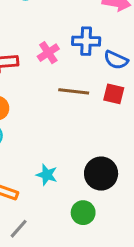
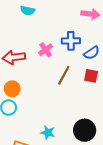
blue semicircle: (116, 60) -> (92, 53), turned -56
brown line: (74, 91) -> (64, 75), turned -66

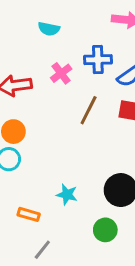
cyan semicircle: (28, 11) -> (49, 29), moved

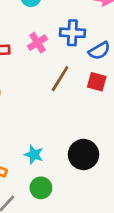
green circle: (105, 230) -> (41, 188), moved

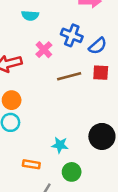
blue cross: (72, 33) -> (72, 35), turned 30
brown line: (60, 79) -> (69, 76), turned 55

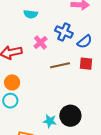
black circle: (102, 136) -> (70, 116), moved

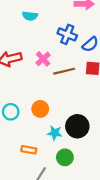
pink cross: (41, 43) -> (43, 59), moved
orange circle: (12, 82) -> (40, 109), moved

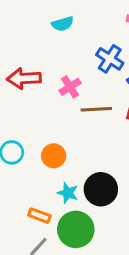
cyan semicircle: (30, 16) -> (63, 24), turned -32
orange rectangle: (29, 150) -> (39, 216), moved
green circle: (65, 157) -> (76, 229), size x1.5

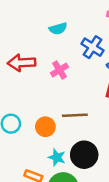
cyan semicircle: (63, 24) -> (58, 29), moved
brown line: (96, 109) -> (75, 115), moved

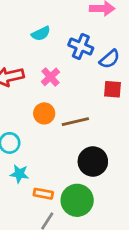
orange circle: (45, 127) -> (44, 113), moved
cyan star: (57, 157) -> (19, 174), moved

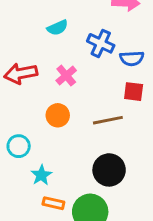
blue semicircle: (110, 59) -> (132, 58), turned 35
brown line: (75, 122) -> (108, 120), moved
cyan star: (19, 174) -> (41, 175), moved, turned 30

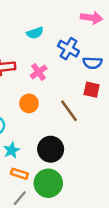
brown line: (108, 120) -> (69, 111), turned 60
black circle: (109, 170) -> (51, 149), moved

